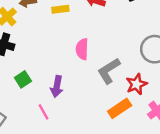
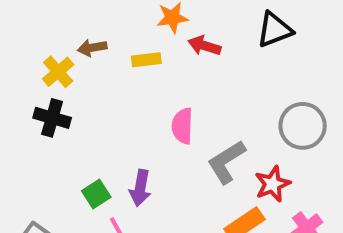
green square: (23, 79) -> (96, 194), moved

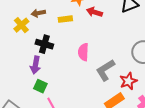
black cross: (52, 118) -> (44, 44), moved
purple arrow: (140, 188) -> (35, 65), moved
green square: (96, 194) -> (40, 86), turned -32

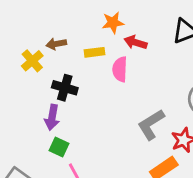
pink semicircle: (83, 52) -> (120, 69), moved

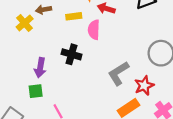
black cross: (65, 88) -> (71, 54), moved
green square: (59, 147) -> (36, 91), moved, turned -32

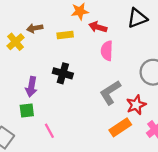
pink semicircle: (94, 30) -> (107, 51), moved

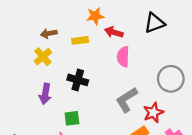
yellow cross: (16, 42) -> (43, 57), moved
green square: (27, 110) -> (72, 118), moved

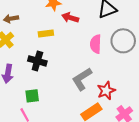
yellow rectangle: (80, 40) -> (46, 33), moved
pink semicircle: (123, 57) -> (96, 44), moved
gray circle: (171, 79) -> (123, 41), moved

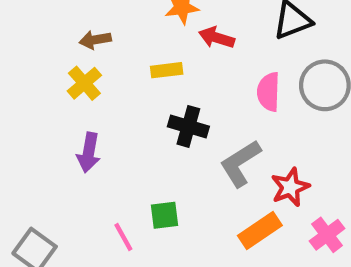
black cross: (37, 61) -> (188, 126), moved
green square: (32, 96) -> (165, 215), moved

